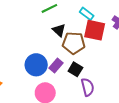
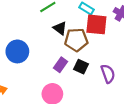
blue circle: (36, 65) -> (17, 51), moved
purple semicircle: (88, 87) -> (108, 74), moved

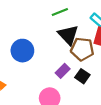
black triangle: (60, 28) -> (68, 35), size x1.5

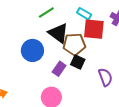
blue circle: (22, 51) -> (32, 50), moved
black square: (82, 76) -> (78, 62), moved

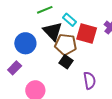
cyan rectangle: (84, 14) -> (70, 20), moved
purple rectangle: (59, 69) -> (15, 68), moved

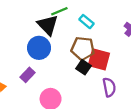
black triangle: (53, 31) -> (48, 25), moved
red square: (87, 34) -> (99, 59), moved

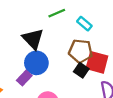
black triangle: (48, 25) -> (33, 39), moved
blue circle: (39, 48) -> (36, 63), moved

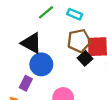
black square: (81, 70) -> (85, 58), turned 32
purple rectangle: (24, 78) -> (26, 83), moved

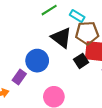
brown pentagon: (79, 41) -> (87, 33), moved
black triangle: (31, 43) -> (61, 38), moved

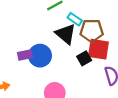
cyan rectangle: (77, 16) -> (75, 19), moved
purple rectangle: (19, 77) -> (25, 55), moved, turned 40

